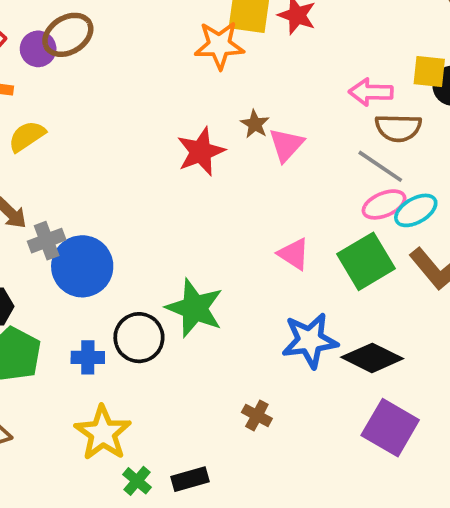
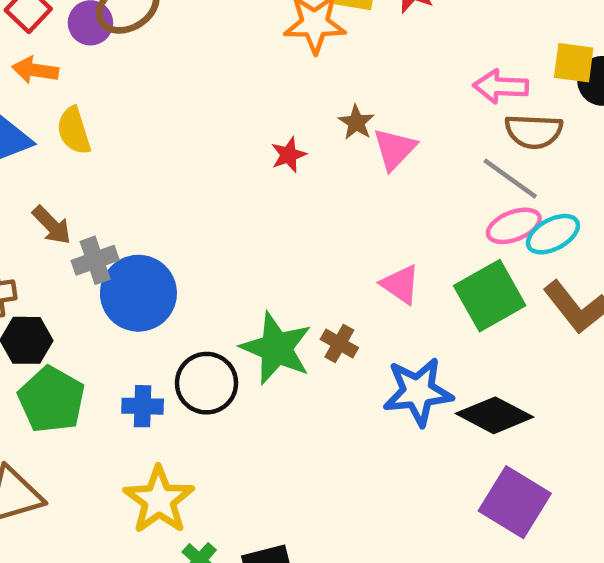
yellow semicircle: (27, 136) -> (74, 131), turned -75
red star: (201, 152) -> (289, 155), size x0.6
brown cross: (257, 415) -> (339, 343), moved

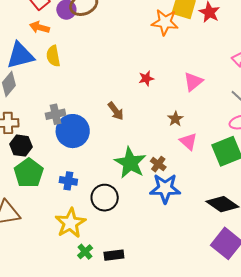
brown star: (356, 122) -> (175, 119), moved
brown arrow: (52, 225) -> (116, 111), moved
black circle: (207, 383) -> (105, 198), moved
blue star: (418, 392) -> (165, 188), moved

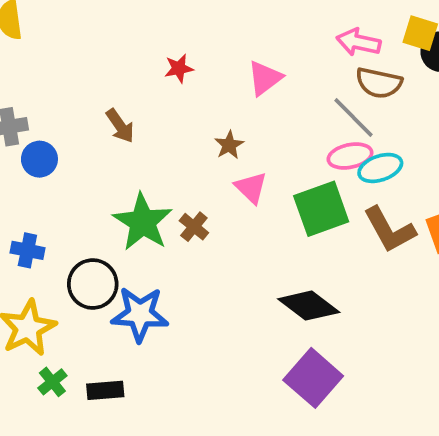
blue circle: (73, 131) -> (39, 159), size x0.6
blue star: (165, 188) -> (140, 314), moved

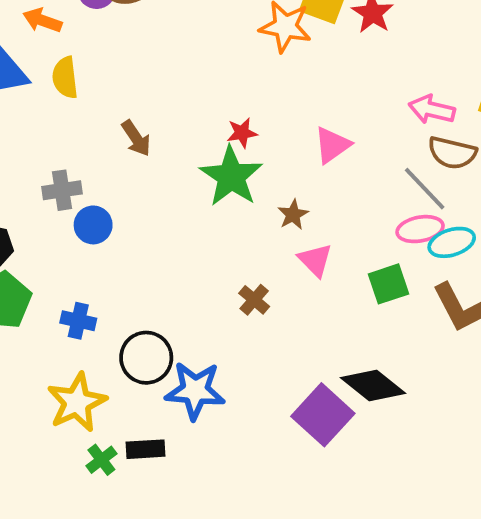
brown arrow: (120, 126) -> (136, 138), moved
green square: (321, 209) -> (388, 284), size x0.7
green star: (143, 222) -> (231, 176), moved
purple square: (313, 378) -> (323, 415), moved
black rectangle: (105, 390) -> (146, 449), moved

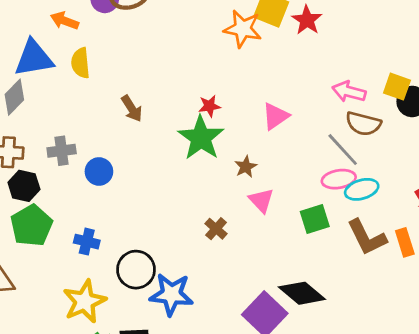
gray cross: (62, 190) -> (62, 151), moved

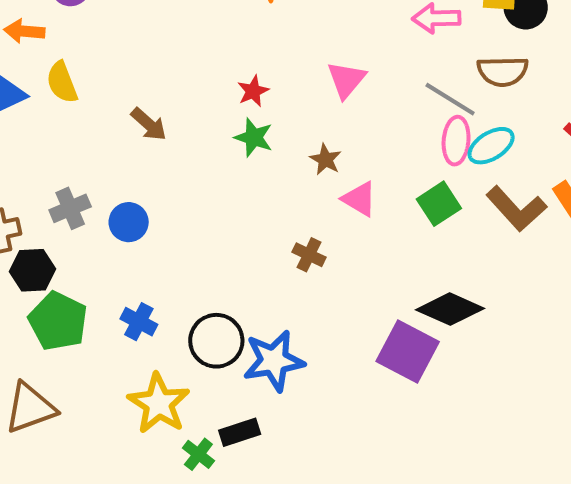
brown semicircle: (363, 124) -> (503, 71), moved
green star: (201, 138) -> (254, 137), size x0.6
pink ellipse: (339, 179) -> (456, 141), turned -60
blue cross: (87, 242) -> (139, 322), turned 30

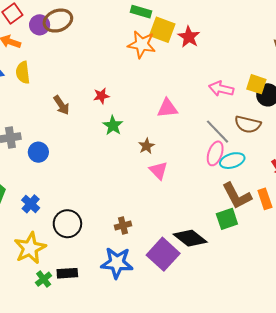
pink triangle: (346, 80) -> (167, 108), turned 30
red star: (253, 91) -> (101, 96), moved
green square: (439, 204) -> (227, 219), moved
brown cross: (309, 255) -> (123, 226), moved, turned 35
blue star: (274, 361) -> (117, 263), moved

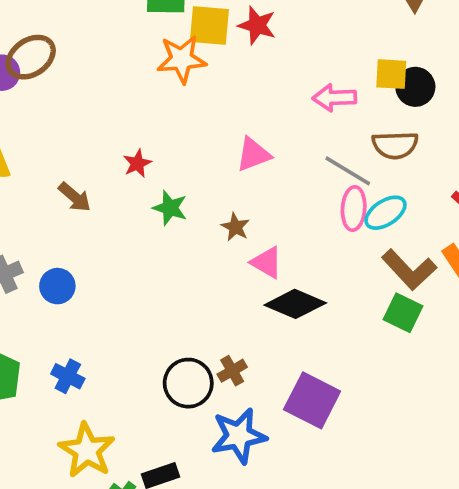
green square: (227, 219) -> (403, 313), turned -30
black circle: (67, 224) -> (188, 383), moved
black diamond: (190, 238) -> (295, 304), moved

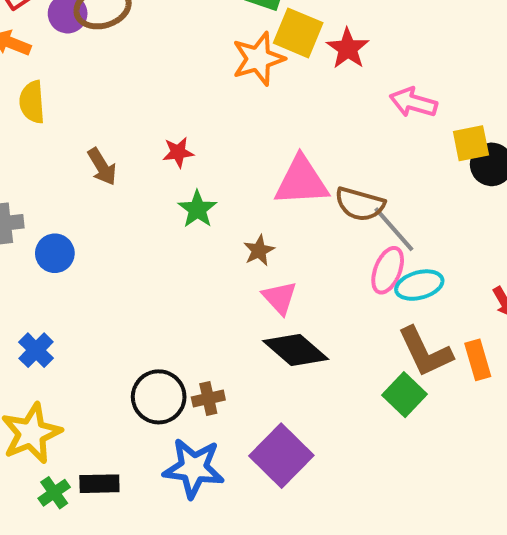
orange star: (182, 59) -> (258, 59), turned -30
yellow square: (391, 74) -> (471, 143), turned -32
pink arrow: (334, 98) -> (413, 102), moved
brown semicircle: (395, 145) -> (360, 204), moved
pink triangle: (253, 154) -> (301, 181), size x1.4

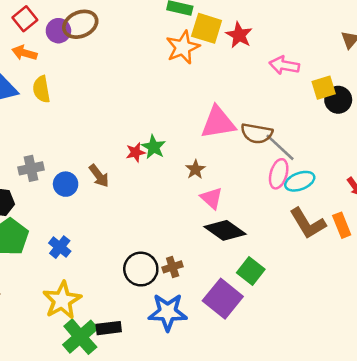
red star: (178, 152) -> (136, 152), moved
brown arrow: (102, 167) -> (99, 176), moved
green square: (405, 395) -> (251, 271), moved
green cross: (54, 493) -> (80, 337), size x1.8

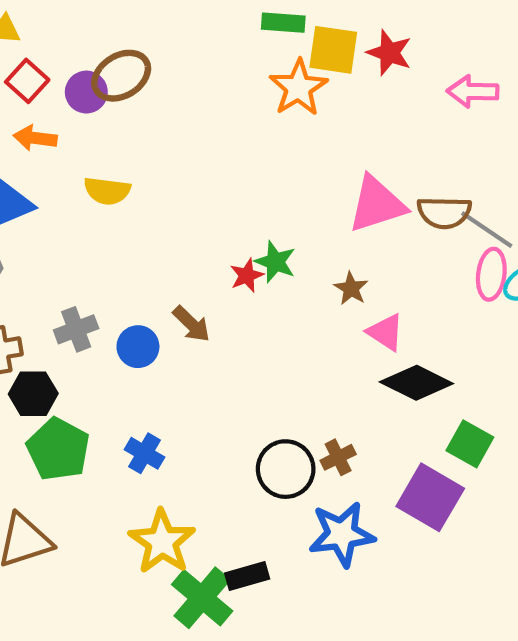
yellow semicircle: (41, 89) -> (107, 191), moved, turned -64

